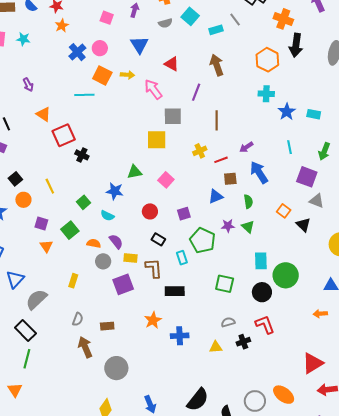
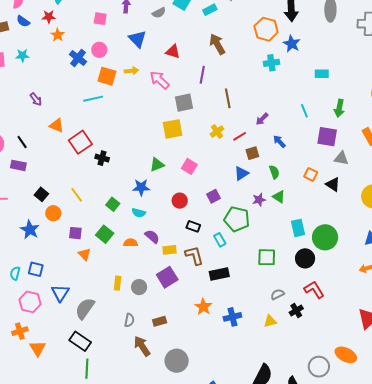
blue star: (287, 112) -> (292, 44), moved
blue arrow: (259, 172) -> (279, 141), size x0.6
gray circle: (103, 261) -> (139, 287), moved

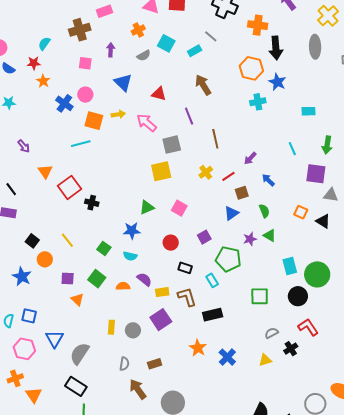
purple line: (202, 75) -> (189, 116), turned -30
orange triangle: (57, 125) -> (45, 172), turned 35
blue cross: (232, 317) -> (227, 357), turned -30

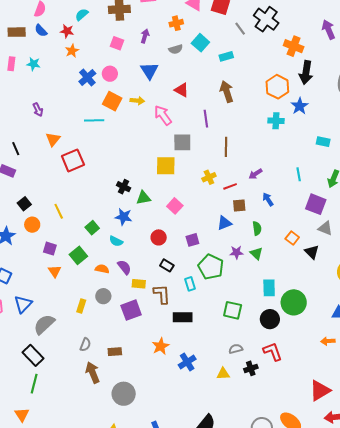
gray line: (211, 36) -> (240, 29), moved
black cross: (92, 203) -> (124, 187), moved
gray circle: (133, 330) -> (103, 296), moved

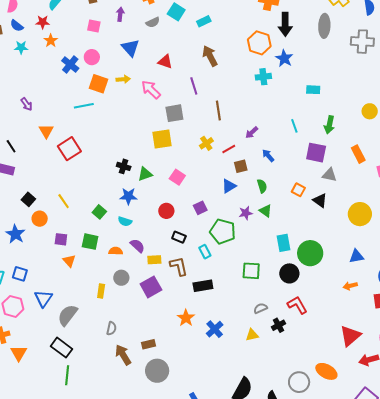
cyan star: (33, 64) -> (21, 47), moved
green square: (78, 255) -> (90, 242), turned -30
brown rectangle: (115, 352) -> (148, 344), moved

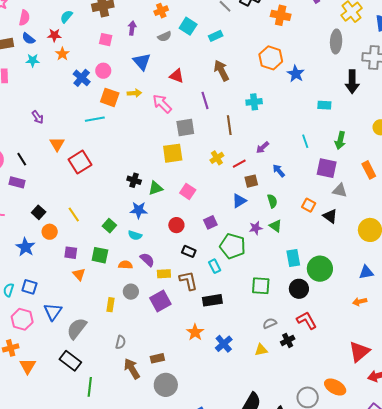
black arrow: (285, 24) -> (352, 82), moved
cyan cross: (263, 77) -> (254, 102), moved
green line: (67, 375) -> (90, 387), moved

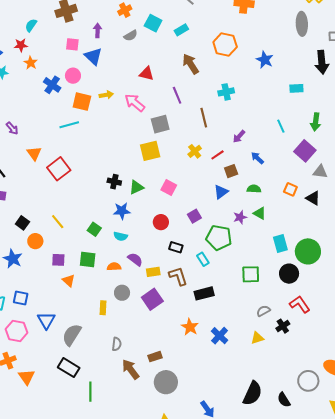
orange hexagon: (271, 58) -> (225, 45), moved
blue triangle: (142, 62) -> (93, 56), moved
purple square: (327, 168) -> (305, 151), turned 35
green semicircle: (272, 201) -> (254, 189), turned -64

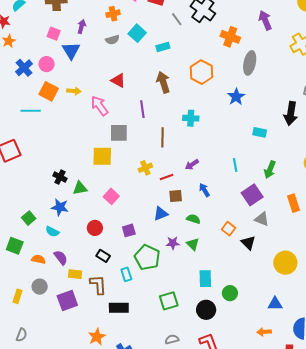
gray ellipse: (302, 24) -> (250, 63), moved
green circle: (308, 251) -> (230, 293), size x0.6
green square: (251, 274) -> (169, 301), turned -30

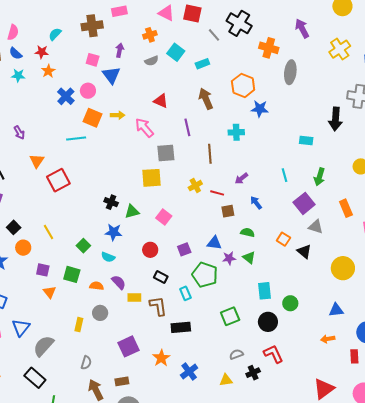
blue star: (236, 97) -> (260, 109), moved, turned -30
red line: (167, 177) -> (217, 193), turned 40
blue triangle: (161, 214) -> (214, 243), moved, turned 35
purple square: (67, 300) -> (129, 346), moved

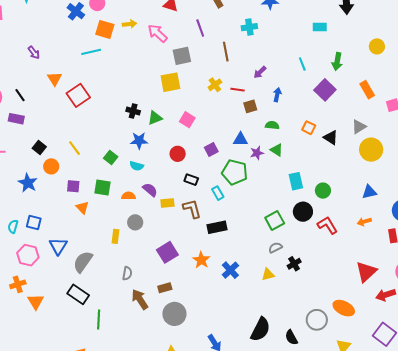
blue arrow: (256, 203) -> (277, 95), turned 56
gray triangle: (316, 227) -> (359, 127), moved, turned -42
green square: (230, 316) -> (275, 220), moved
red L-shape: (273, 354) -> (327, 225), moved

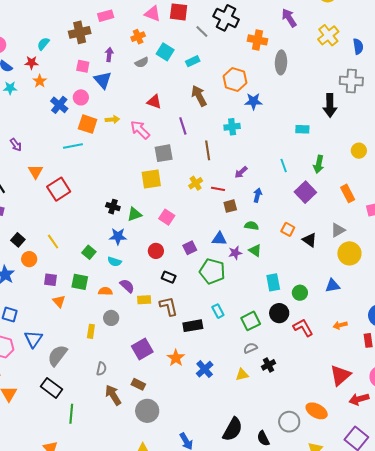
blue triangle: (369, 192) -> (333, 286), moved
cyan rectangle: (218, 193) -> (218, 311), moved
brown rectangle: (165, 288) -> (138, 384), turned 40

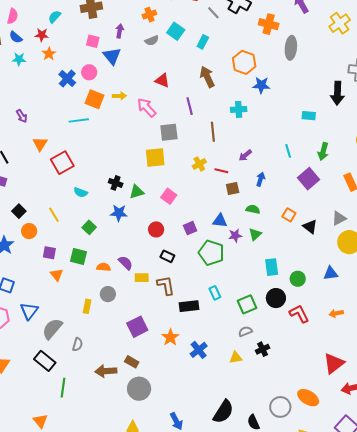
cyan rectangle: (193, 61) -> (203, 42), turned -40
green triangle: (255, 251) -> (255, 234), turned 40
cyan semicircle: (115, 262) -> (81, 192), moved
gray semicircle: (101, 369) -> (77, 344), moved
brown arrow: (113, 395) -> (106, 371), turned -65

